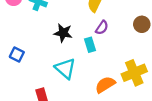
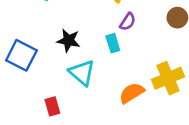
black star: (63, 33) -> (69, 40), moved
blue square: (17, 54) -> (21, 55), size x1.6

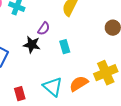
purple semicircle: (128, 22) -> (44, 29), moved
cyan triangle: (82, 73) -> (53, 87), moved

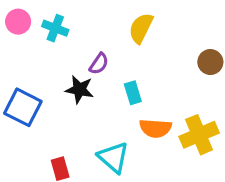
orange semicircle: (79, 84) -> (155, 128), moved, turned -144

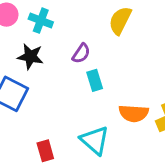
black star: (79, 89) -> (30, 56), moved
cyan rectangle: (133, 93) -> (95, 80), moved

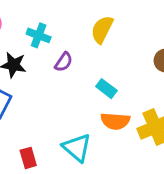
cyan cross: (41, 21) -> (39, 35), moved
cyan rectangle: (95, 80) -> (106, 89), moved, turned -36

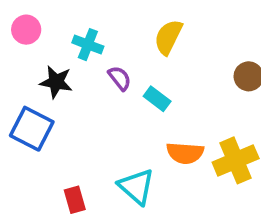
purple semicircle: (64, 62) -> (120, 78), turned -72
cyan rectangle: (106, 89) -> (157, 99), moved

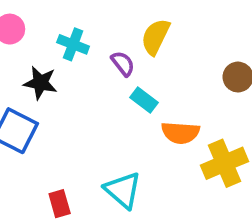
purple semicircle: (120, 78) -> (123, 64), moved
orange semicircle: (185, 153) -> (180, 133), moved

